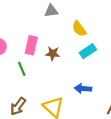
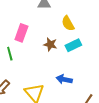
brown star: (53, 54) -> (50, 44), moved

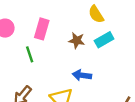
blue arrow: (64, 79) -> (82, 75), moved

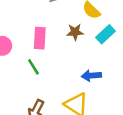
brown star: (77, 40) -> (75, 32), moved

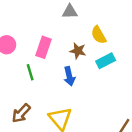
blue arrow: (91, 76) -> (69, 76), moved, turned -114

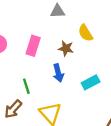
cyan rectangle: (106, 61) -> (91, 82), moved
green line: (30, 72) -> (26, 86), moved

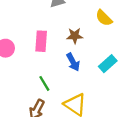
yellow semicircle: (85, 33) -> (104, 18), moved

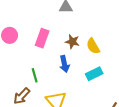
yellow semicircle: (104, 18) -> (93, 46), moved

